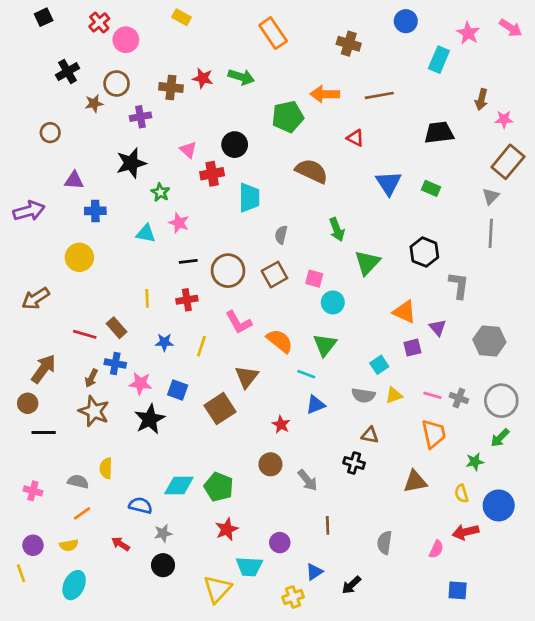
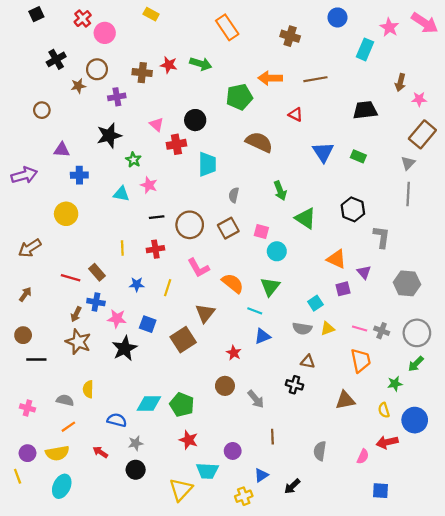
pink arrow: (511, 28) -> (425, 23), size x1.4
green triangle: (367, 263) -> (305, 218), turned -40
brown arrow: (44, 369) -> (25, 294), moved, size x0.6
red star: (227, 529) -> (189, 440), turned -30
yellow semicircle: (69, 545) -> (57, 453), size x1.5

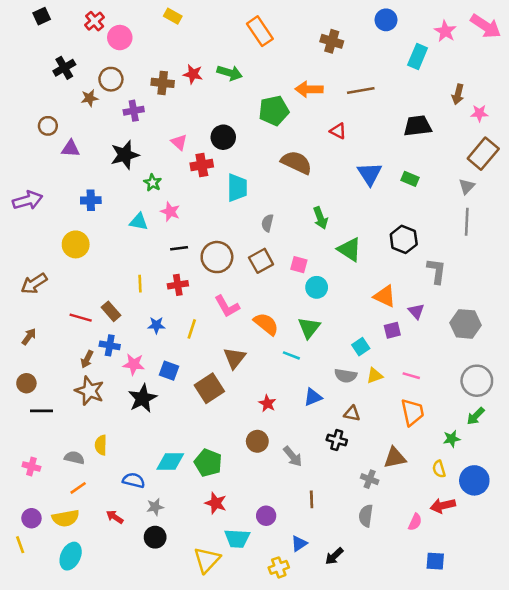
purple triangle: (62, 150) -> (71, 149), moved
gray cross: (382, 331) -> (370, 479), moved
blue triangle: (262, 336) -> (313, 397), moved

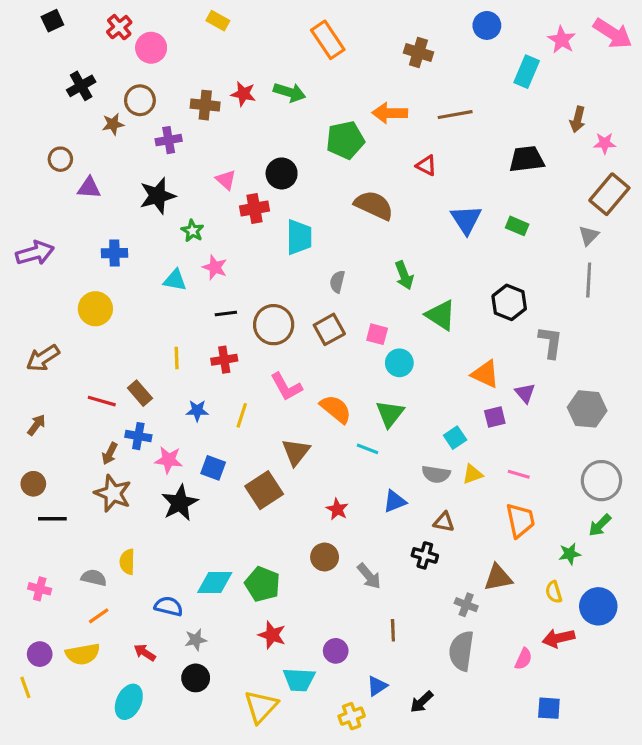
gray semicircle: (366, 516) -> (461, 651), size x1.4
cyan ellipse: (71, 556) -> (129, 702), moved

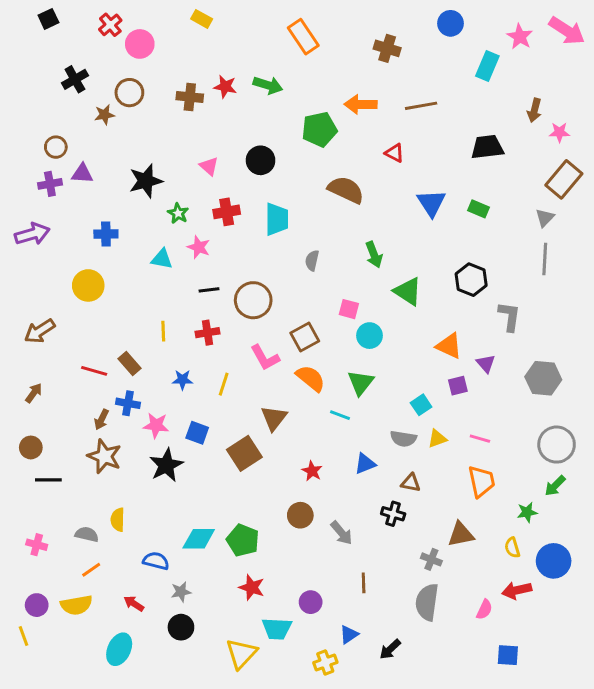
purple cross: (169, 140) -> (50, 184), moved
red cross: (255, 208) -> (227, 212), moved
brown square: (329, 329) -> (305, 337), moved

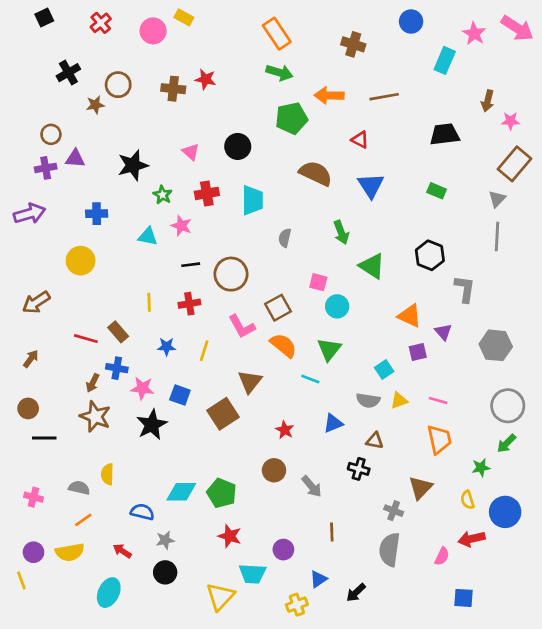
pink circle: (140, 44) -> (153, 31), moved
green arrow: (268, 85) -> (279, 73), moved
blue triangle: (431, 203) -> (371, 185), moved
brown triangle: (461, 534) -> (420, 488), turned -35

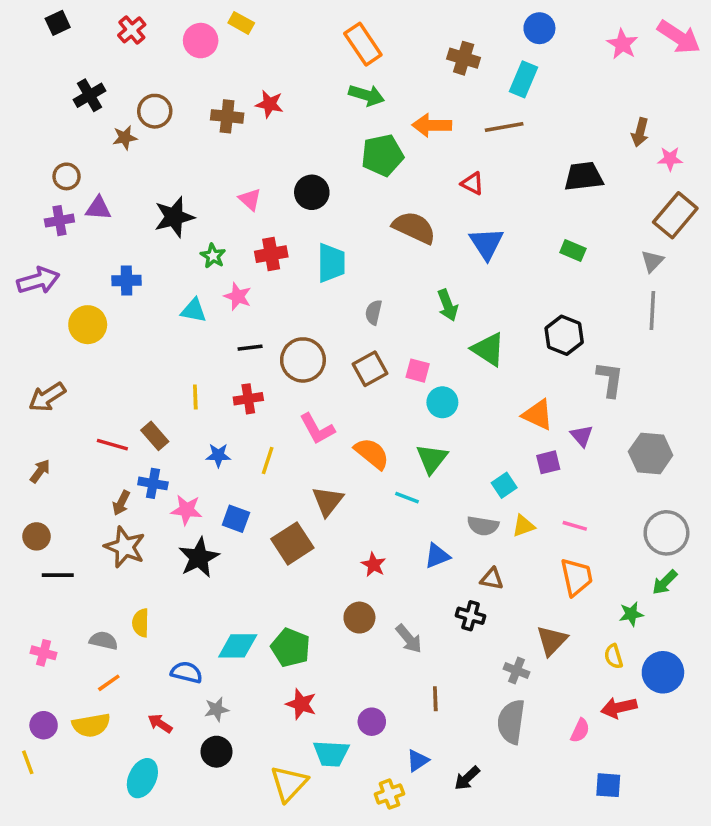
cyan rectangle: (445, 60) -> (524, 79), moved
yellow circle: (81, 261) -> (88, 325), moved
brown square: (278, 308) -> (370, 369), moved

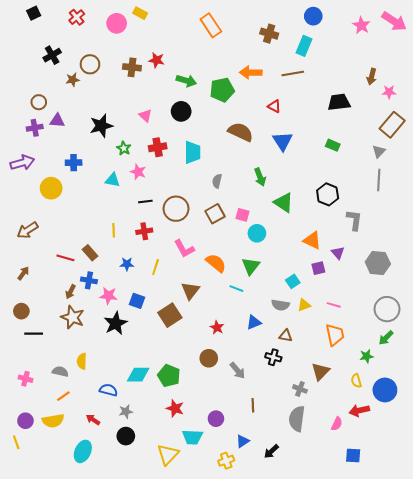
green arrow: (366, 95) -> (186, 81), moved

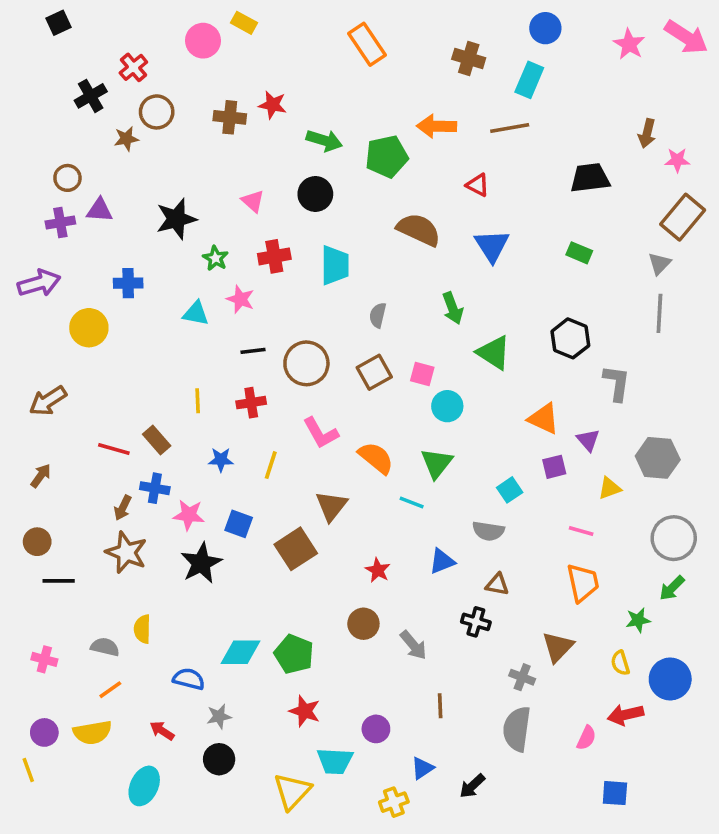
red cross: (77, 17) -> (133, 67), moved
yellow triangle: (304, 305) -> (610, 488), moved

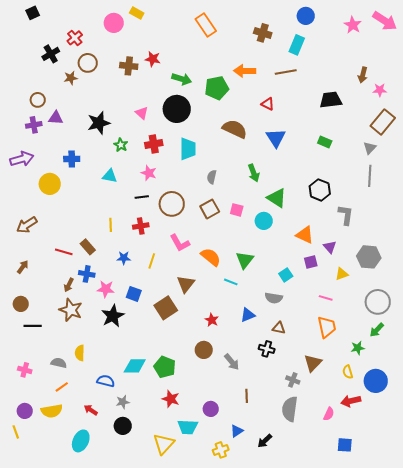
black circle: (315, 194) -> (177, 109), size x1.4
pink star: (240, 299) -> (149, 173), moved
cyan circle: (447, 406) -> (264, 221), moved

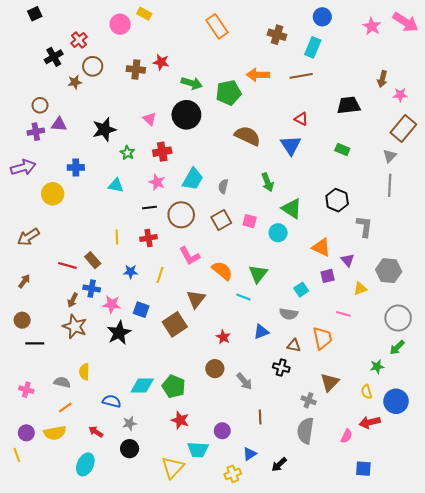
red triangle: (268, 104) -> (301, 119), moved
cyan trapezoid: (188, 149) -> (193, 179), moved, turned 30
orange trapezoid: (327, 327) -> (322, 338), moved

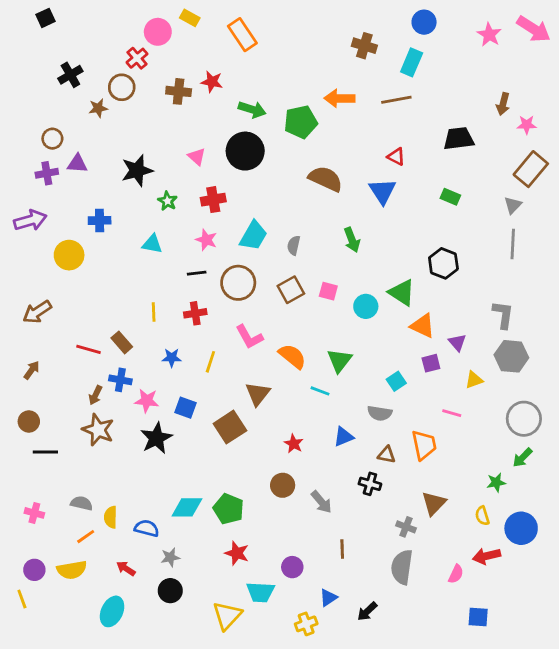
orange rectangle: (217, 26) -> (242, 35), moved
red cross: (79, 40) -> (137, 58), moved
green triangle: (292, 209) -> (402, 293), moved
gray L-shape: (364, 226) -> (503, 315), moved
yellow semicircle: (84, 372) -> (111, 517), moved

